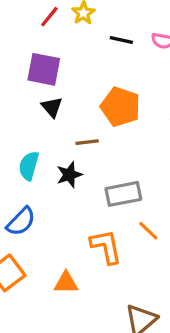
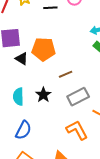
orange pentagon: (120, 107) -> (44, 49), moved
brown line: (87, 142) -> (66, 74), moved

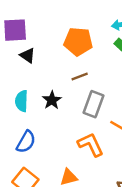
orange pentagon: (44, 49) -> (78, 41), moved
gray rectangle: (78, 97) -> (94, 104), turned -45

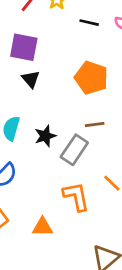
brown line: (80, 76) -> (95, 125), moved
gray rectangle: (94, 104) -> (74, 150), moved

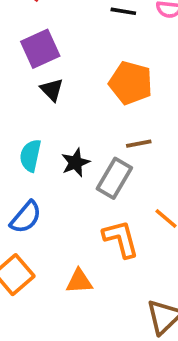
purple square: (24, 47) -> (40, 49), turned -32

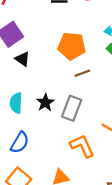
brown line: (139, 144) -> (82, 73), moved

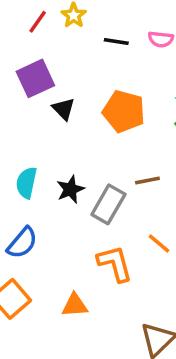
black triangle: (22, 59) -> (64, 109), moved
brown line: (82, 73) -> (147, 181), moved

